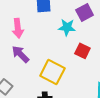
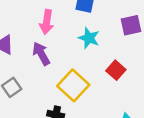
cyan star: (67, 27) -> (89, 38), moved

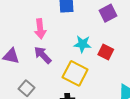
cyan star: (89, 38) -> (82, 44), moved

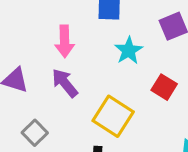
cyan star: (82, 44) -> (129, 51), moved, turned 30

